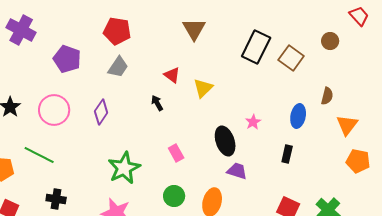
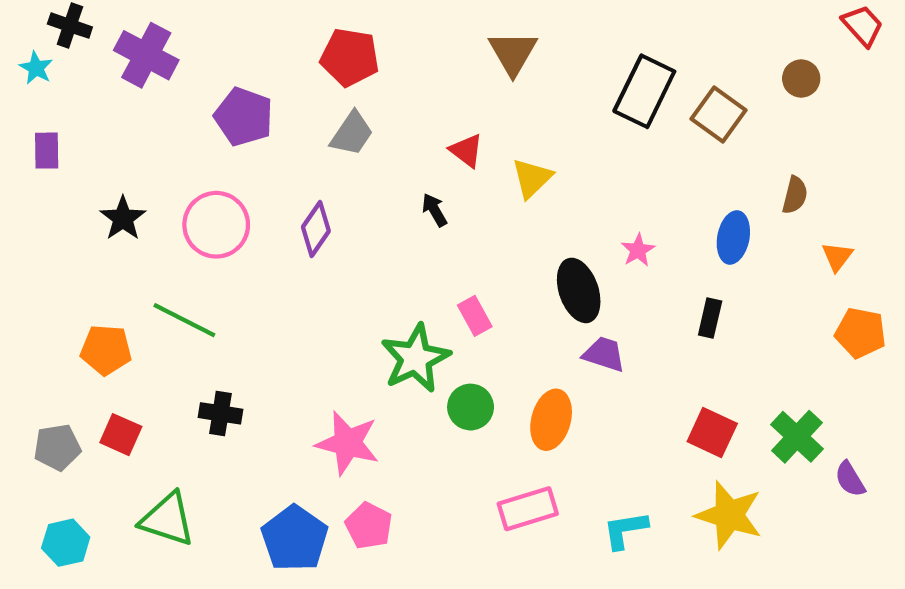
orange triangle: (347, 125) -> (837, 257), size x0.7
green star: (124, 168) -> (415, 358), moved

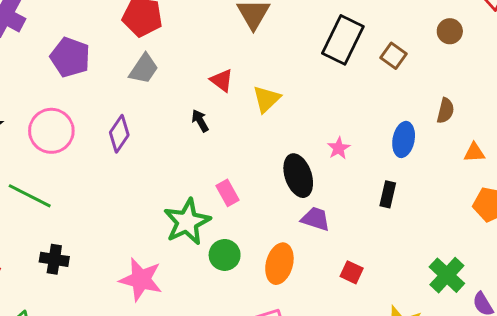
brown square: (719, 115) -> (393, 56), size x0.7
orange triangle: (837, 257) -> (474, 152), turned 50
red square: (712, 432) -> (352, 272), moved, size x0.7

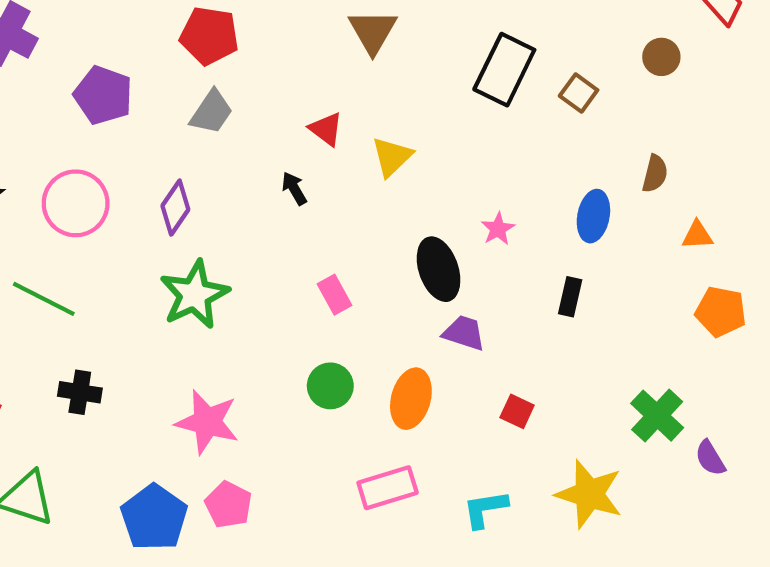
green star: (187, 222) -> (194, 295), moved

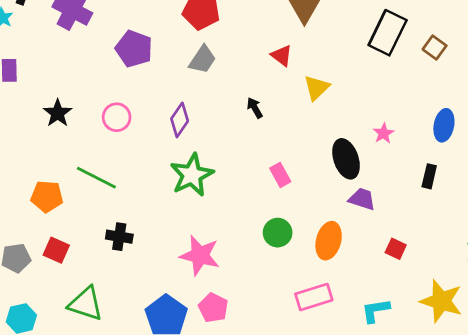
red triangle: (326, 129) -> (282, 56), moved
pink circle: (76, 203) -> (117, 117), size x0.7

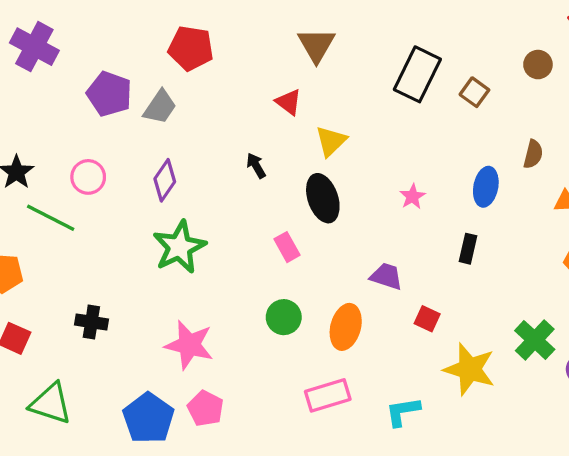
gray trapezoid: (202, 60) -> (160, 107), moved
black ellipse: (346, 159) -> (323, 198), moved
green line: (96, 178) -> (51, 218), moved
red square: (396, 249) -> (427, 319), moved
yellow star: (441, 301) -> (470, 369), moved

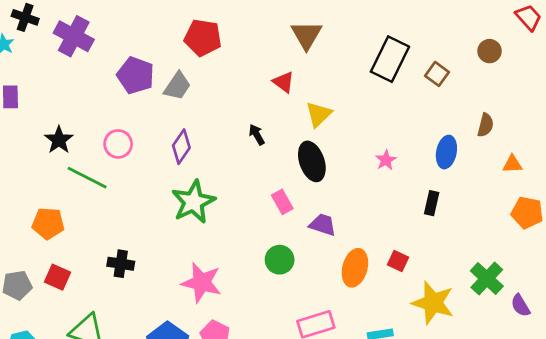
purple trapezoid: (386, 276) -> (323, 225), moved
orange ellipse: (346, 327) -> (355, 268), moved

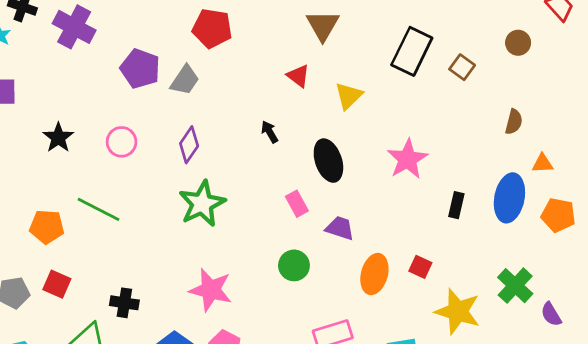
yellow triangle: (319, 114) -> (349, 96), moved
blue ellipse: (446, 152) -> (509, 198), moved, size x1.4
pink star: (386, 160) -> (407, 159), size x1.8
green line: (87, 178) -> (99, 209), moved
black cross: (121, 264) -> (124, 303), moved

